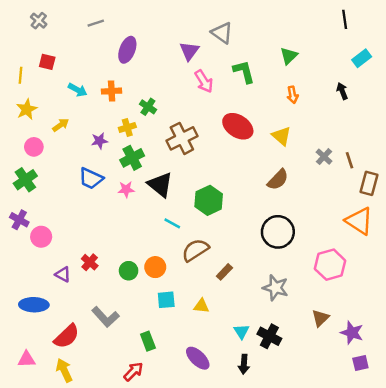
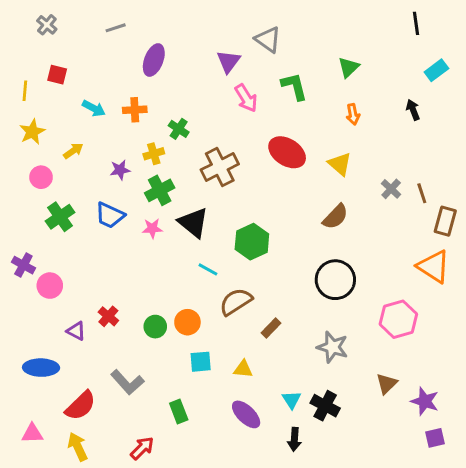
green cross: (25, 180) -> (60, 217), moved
purple ellipse: (198, 358) -> (246, 414), moved
red arrow: (133, 371) -> (142, 448), moved

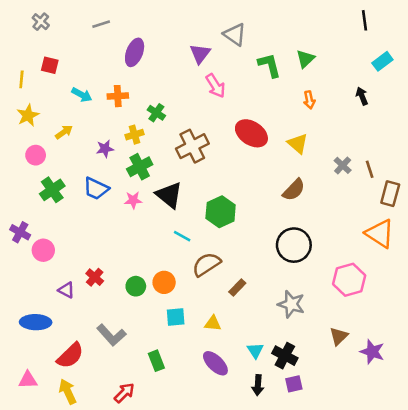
green L-shape: (294, 86) -> (269, 65), moved
purple square: (435, 438) -> (294, 384), moved

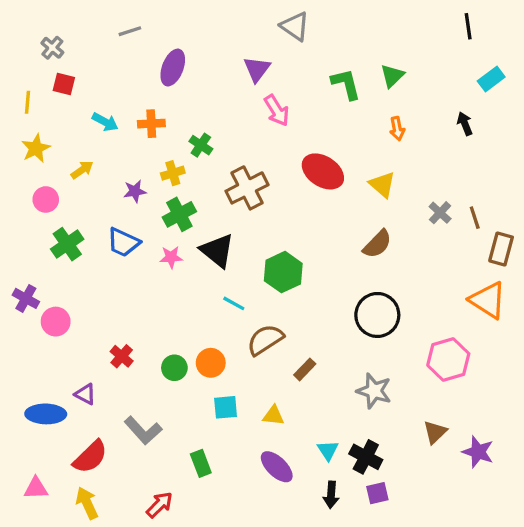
gray cross: (41, 22) -> (52, 48), moved
gray triangle: (235, 34) -> (295, 26), moved
purple triangle: (66, 290) -> (85, 394), moved

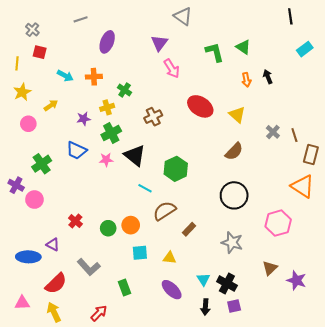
green triangle: (392, 76) -> (243, 47), turned -42
black arrow: (465, 124) -> (268, 77), moved
brown cross: (247, 188) -> (153, 117), size x0.7
green cross: (67, 244) -> (42, 164), moved

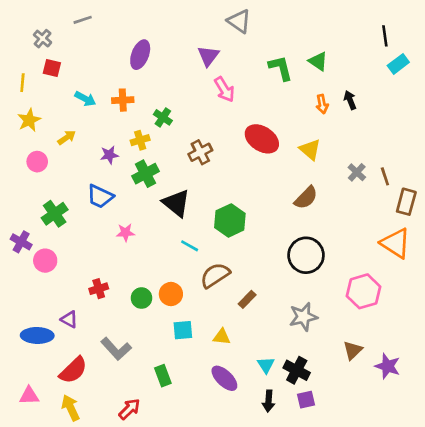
black line: (290, 16) -> (385, 36), moved
gray line: (81, 19) -> (83, 20), moved
pink star: (106, 160) -> (125, 232), moved
red cross: (75, 221) -> (99, 289), turned 32
gray star: (232, 243) -> (303, 317), turned -30

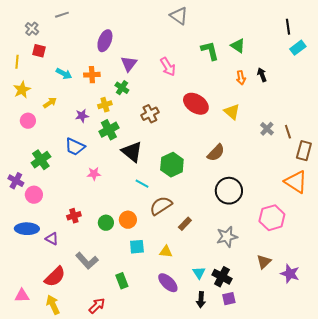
purple triangle: (208, 56) -> (129, 64), moved
brown semicircle: (306, 198) -> (216, 153), moved
blue ellipse: (37, 335) -> (27, 229), moved

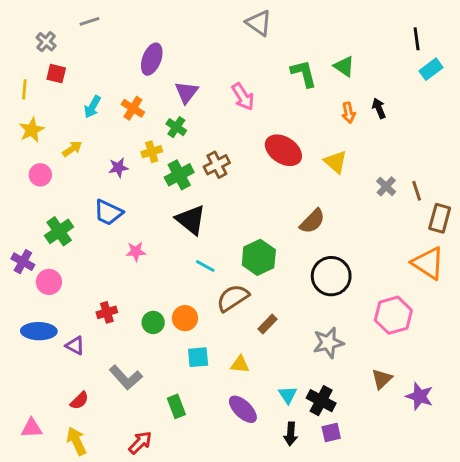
cyan arrow: (64, 74) -> (92, 107), turned 91
orange cross: (92, 75) -> (133, 108), turned 35
green cross: (109, 130) -> (179, 175), moved
green hexagon: (172, 165) -> (259, 257), moved
red semicircle: (55, 277) -> (79, 401), size x0.6

